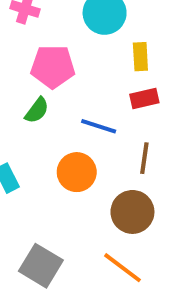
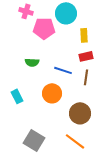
pink pentagon: (53, 67) -> (44, 28), moved
green semicircle: (37, 110) -> (32, 62), turned 56
brown line: (144, 158) -> (86, 77), moved

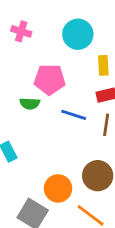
pink pentagon: (44, 28) -> (50, 79), moved
orange circle: (52, 93) -> (58, 188), moved

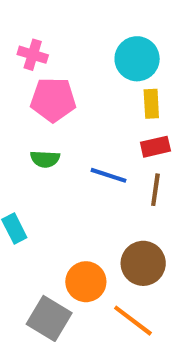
cyan circle: (78, 34) -> (137, 59), moved
pink pentagon: (50, 79) -> (53, 100), moved

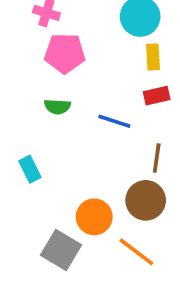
brown line: (155, 190) -> (157, 158), moved

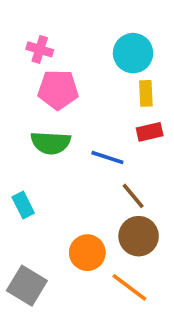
green semicircle: (57, 107) -> (51, 143), size x1.5
brown line: (157, 158) -> (133, 196), moved, turned -48
gray square: (61, 250) -> (27, 286), moved

